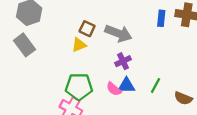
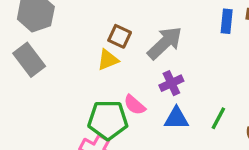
gray arrow: (118, 33) -> (165, 43), turned -64
pink semicircle: (114, 89) -> (135, 105), moved

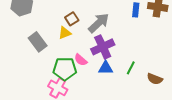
brown square: (120, 36) -> (72, 19), turned 32
gray rectangle: (29, 60) -> (38, 42), moved
purple cross: (171, 83) -> (103, 47), size x1.6

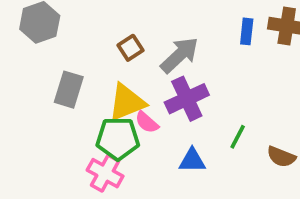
yellow triangle: (65, 33) -> (127, 102), moved, size x1.6
gray rectangle: (38, 42) -> (69, 90), turned 54
blue triangle: (106, 68) -> (192, 160), moved

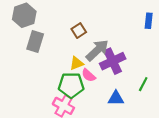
gray arrow: (180, 55) -> (97, 50), moved
gray rectangle: (69, 90) -> (35, 41), moved
yellow triangle: (127, 102) -> (77, 63), size x0.6

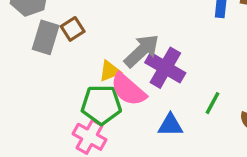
brown square: (79, 31) -> (73, 29), moved
purple cross: (113, 61) -> (165, 68), turned -35
pink semicircle: (89, 75) -> (128, 90), size x1.6

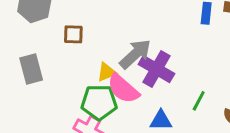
brown square: (73, 29) -> (73, 34), turned 35
gray rectangle: (46, 37) -> (31, 69), moved, turned -32

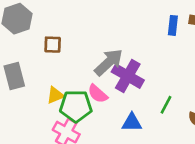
yellow triangle: (107, 72) -> (55, 95), moved
pink semicircle: (123, 89) -> (98, 94), size x0.7

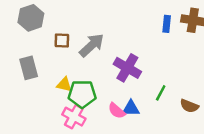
gray arrow: (109, 62) -> (92, 45), moved
pink semicircle: (98, 94) -> (117, 111), moved
yellow triangle: (55, 95) -> (64, 85), turned 35

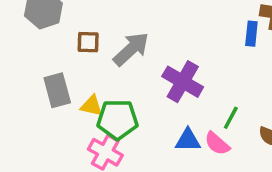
blue rectangle: (167, 24) -> (251, 34), moved
gray rectangle: (29, 68) -> (57, 90), moved
pink semicircle: (117, 111) -> (217, 144), moved

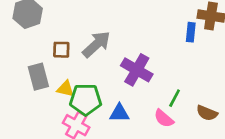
brown square: (88, 42) -> (61, 50), moved
blue triangle: (188, 140) -> (119, 113), moved

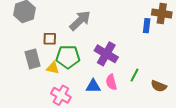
gray arrow: (96, 44) -> (80, 21), moved
green pentagon: (86, 100) -> (68, 57), moved
pink semicircle: (164, 118) -> (111, 82), moved, turned 35

